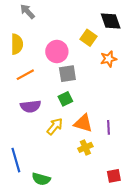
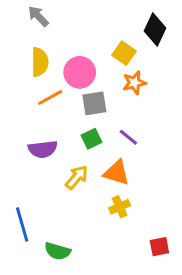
black diamond: (111, 21) -> (155, 30), turned 45
yellow semicircle: (17, 44) -> (40, 62), moved
orange star: (109, 59) -> (134, 83), moved
orange line: (25, 75) -> (50, 97), moved
purple line: (109, 127) -> (128, 137), moved, turned -48

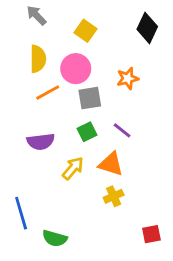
yellow square: (124, 53) -> (86, 31), moved

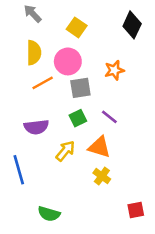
yellow cross: (114, 196) -> (102, 176), turned -30
blue line: (21, 213) -> (19, 170), moved

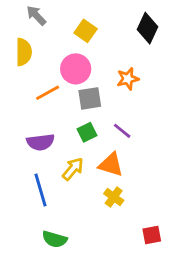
yellow semicircle: (34, 53) -> (24, 52), moved
blue line: (19, 170) -> (40, 190), moved

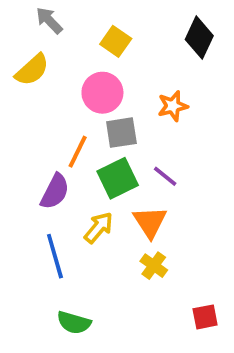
yellow semicircle: (24, 52) -> (32, 70), turned 48
orange line: (48, 93) -> (78, 152), moved, turned -35
green square: (87, 132) -> (118, 178), size x1.5
purple semicircle: (40, 142) -> (55, 191), turned -56
orange triangle: (111, 165) -> (150, 222), turned 40

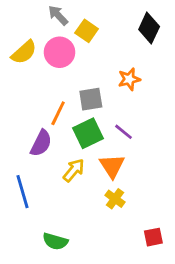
gray arrow: (49, 20) -> (58, 15), moved
pink circle: (102, 93) -> (60, 52), moved
blue line: (55, 256) -> (23, 192), moved

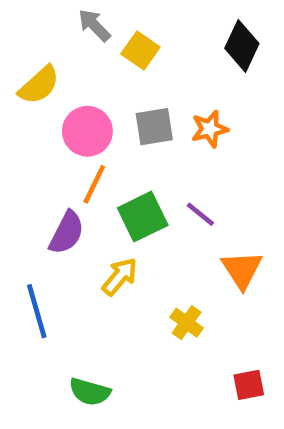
pink circle: (60, 52) -> (87, 131), moved
gray square: (91, 99) -> (154, 127), moved
orange triangle: (112, 166) -> (242, 270), moved

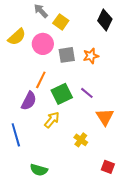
pink circle: (87, 131) -> (43, 44), moved
red square: (249, 385) -> (108, 167), turned 32

